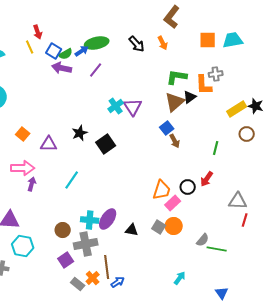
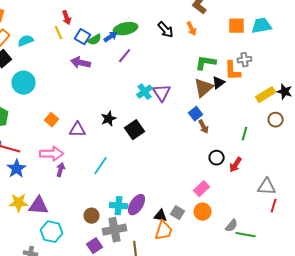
purple arrow: (62, 68) -> (81, 63), moved
black circle: (188, 187) -> (217, 158), moved
orange trapezoid: (162, 190) -> (164, 231), moved
gray square: (159, 227) -> (178, 213), moved

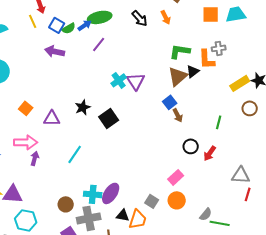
black triangle: (161, 216) -> (123, 215), moved

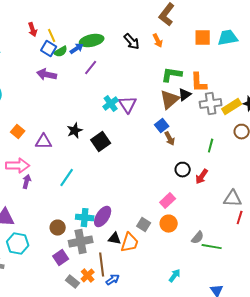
yellow line: (33, 21) -> (52, 36), moved
gray cross: (219, 48) -> (211, 104), moved, size x1.5

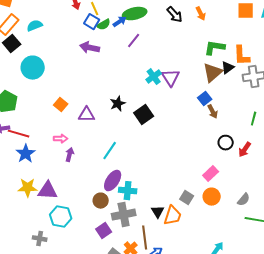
pink arrow: (18, 166) -> (61, 139), size x0.6
purple ellipse: (103, 217) -> (113, 181), moved
gray semicircle: (198, 238) -> (244, 200), moved
black triangle: (115, 239) -> (158, 212), turned 48

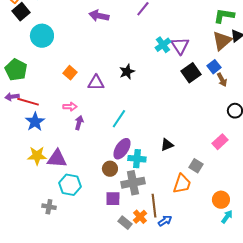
black square: (144, 115) -> (191, 73), moved
orange circle: (212, 197) -> (221, 200), moved
black triangle: (158, 212) -> (167, 145), moved, turned 40
purple square: (104, 231) -> (113, 199), turned 35

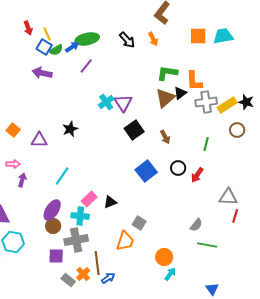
blue square: (214, 67) -> (146, 171), moved, size x1.5
pink rectangle: (220, 142) -> (89, 199), moved
purple ellipse: (122, 149) -> (52, 210), moved

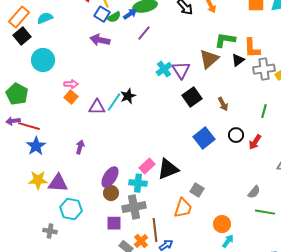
brown triangle: (165, 98) -> (209, 59), moved
pink arrow: (13, 164) -> (71, 84), moved
cyan line: (62, 176) -> (114, 102), moved
black triangle: (110, 202) -> (168, 169), size x1.6

